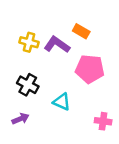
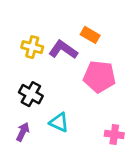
cyan triangle: (62, 102) -> (59, 122), moved
purple arrow: (20, 119) -> (23, 132), turned -42

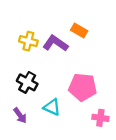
pink pentagon: (99, 77) -> (83, 87), moved
purple arrow: (23, 132) -> (20, 115), turned 119

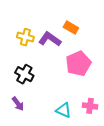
pink pentagon: (83, 87) -> (78, 64), moved, turned -30
cyan triangle: (52, 107) -> (64, 110), moved

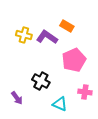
black cross: (24, 74) -> (41, 81), moved
pink cross: (90, 106) -> (85, 92), moved

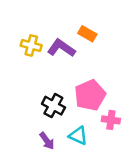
pink pentagon: (74, 60) -> (90, 95), moved
purple arrow: (17, 98) -> (47, 141), moved

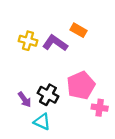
cyan triangle: (78, 136) -> (42, 122), moved
purple arrow: (47, 141) -> (24, 99), moved

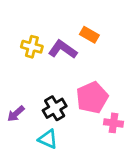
black cross: (48, 95) -> (55, 108), turned 30
purple arrow: (24, 99) -> (16, 114), moved, turned 84

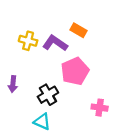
pink pentagon: (92, 98) -> (75, 71), moved
purple arrow: (16, 114) -> (13, 84), moved, turned -42

